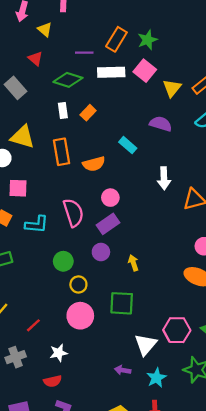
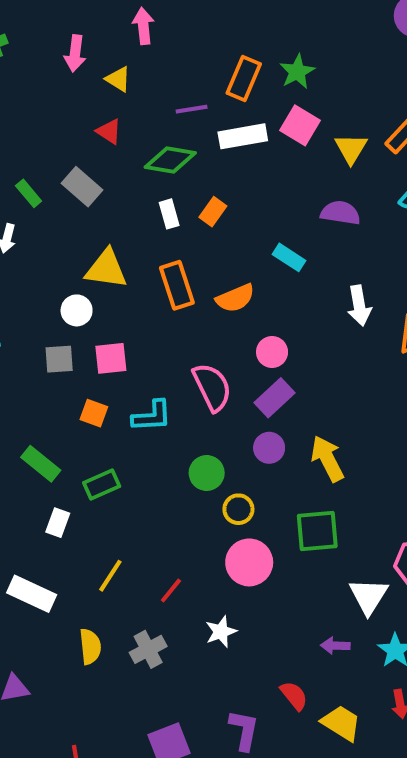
yellow arrow: (133, 263) -> (327, 459), size x1.6
red semicircle: (53, 381) -> (294, 696), moved, turned -108

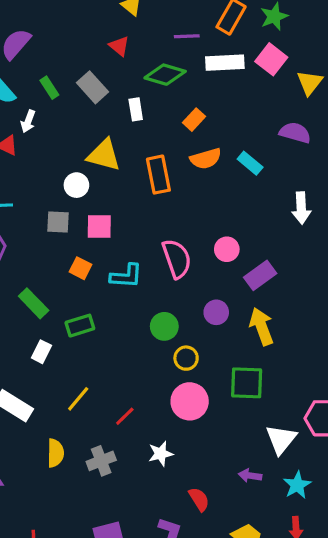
white rectangle: (169, 214) -> (136, 109), moved
orange semicircle: (235, 298) -> (206, 159), moved
pink circle: (272, 352) -> (227, 249), moved
purple rectangle: (274, 398) -> (260, 275), moved
red semicircle: (294, 696) -> (199, 499), moved

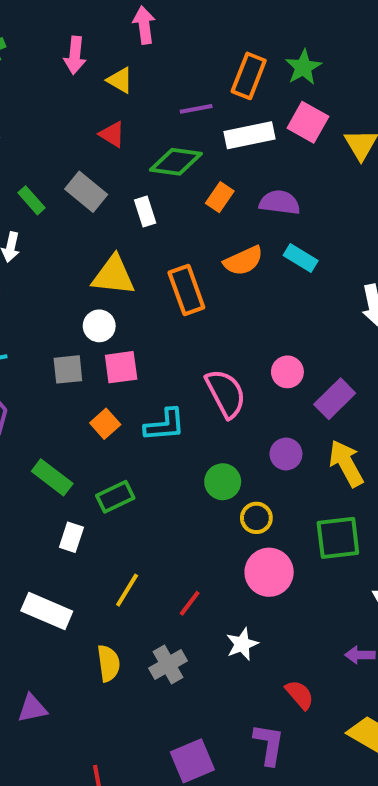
orange rectangle: (194, 120) -> (220, 197), moved
purple semicircle: (295, 133) -> (280, 202), moved
white circle: (76, 185) -> (99, 326), moved
orange square: (80, 268) -> (105, 424), turned 30

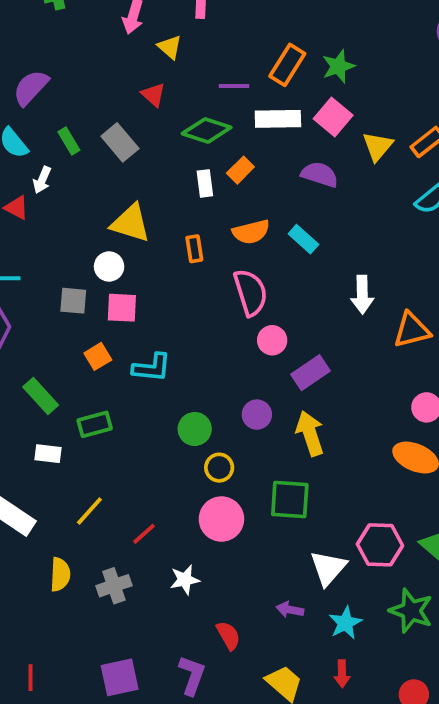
purple semicircle: (280, 202) -> (320, 174), moved
white rectangle: (145, 211) -> (205, 183), moved
orange rectangle: (186, 290) -> (194, 249), size x0.6
pink semicircle: (226, 393) -> (251, 292), moved
white rectangle: (71, 537) -> (48, 454), turned 68

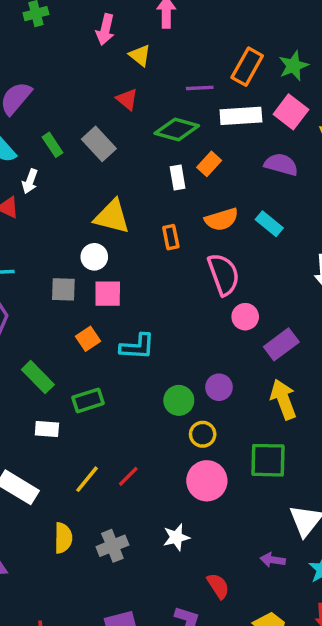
purple circle: (257, 415) -> (219, 387), moved
red line: (144, 534) -> (128, 476), moved

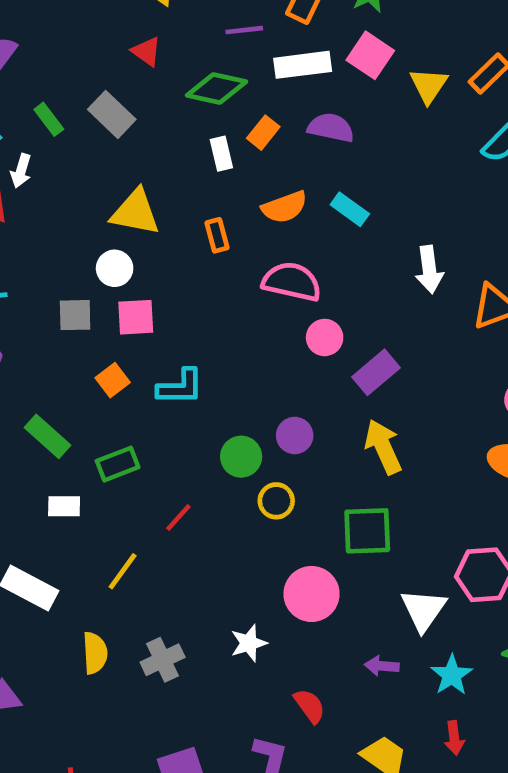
purple semicircle: (281, 164) -> (331, 128), moved
pink semicircle: (224, 274) -> (292, 282), turned -54
red line: (128, 476) -> (178, 517), moved
pink circle: (207, 481) -> (312, 594), moved

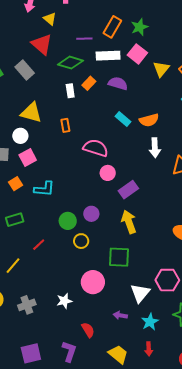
red triangle: (146, 51) -> (42, 44), size x1.6
orange semicircle: (285, 207) -> (149, 120), moved
pink square: (136, 317) -> (28, 157), turned -30

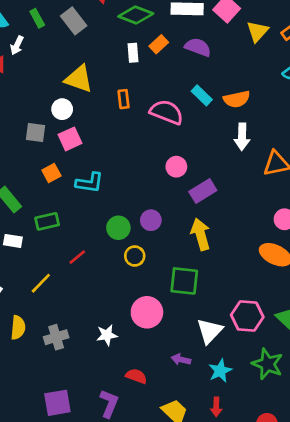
pink semicircle: (96, 148) -> (167, 112), moved
red semicircle: (88, 330) -> (136, 376), turned -42

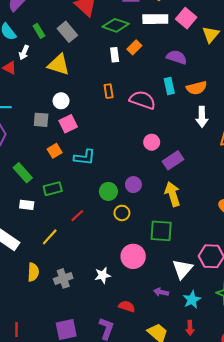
purple semicircle: (198, 47) -> (177, 57), moved
yellow triangle: (79, 79) -> (59, 65), moved
cyan rectangle: (202, 95) -> (169, 86), turned 35

